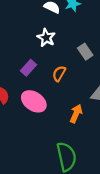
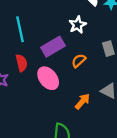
purple rectangle: (28, 68) -> (53, 47), size x1.5

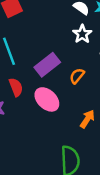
white star: (78, 25) -> (82, 34), moved

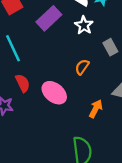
purple rectangle: (47, 65) -> (49, 18), moved

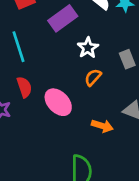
white star: (84, 25) -> (88, 48), moved
orange arrow: (96, 109) -> (102, 126), turned 72

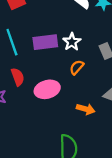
purple rectangle: (63, 18) -> (45, 42), moved, turned 30
pink ellipse: (58, 102) -> (47, 89), turned -60

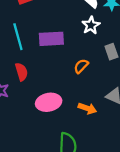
white star: (72, 42) -> (91, 25), moved
pink ellipse: (47, 89) -> (49, 102), moved

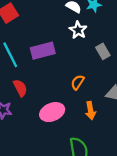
orange semicircle: (81, 66) -> (78, 82), moved
orange arrow: (87, 108) -> (91, 111), turned 72

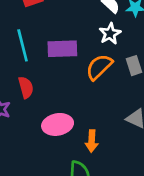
orange semicircle: (78, 82) -> (99, 67), moved, size x1.5
orange arrow: (91, 111) -> (92, 141), moved

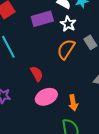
purple rectangle: (62, 49) -> (42, 19), moved
red semicircle: (26, 87) -> (37, 74), moved

